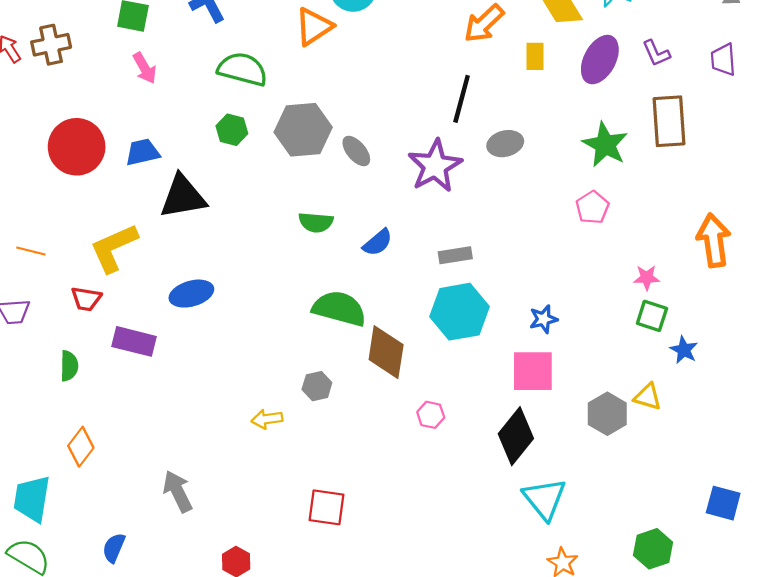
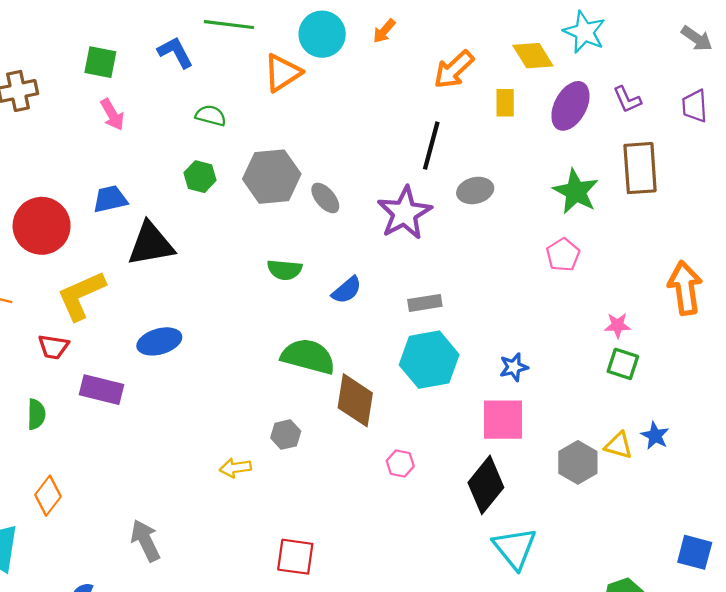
green semicircle: (242, 69) -> (211, 116), size x0.6
red circle: (77, 147) -> (42, 226), moved
blue star: (684, 350) -> (655, 436), moved

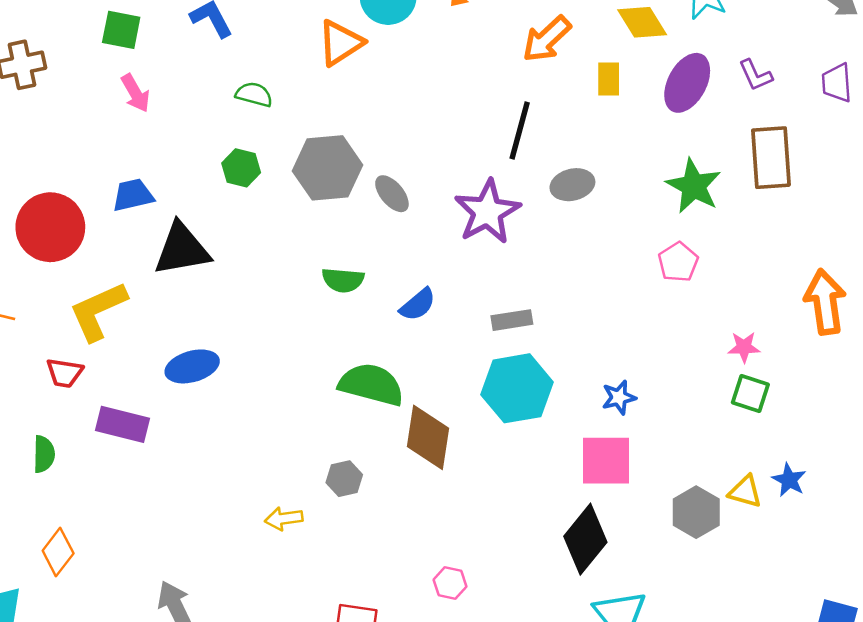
pink hexagon: (400, 464) -> (450, 583), moved

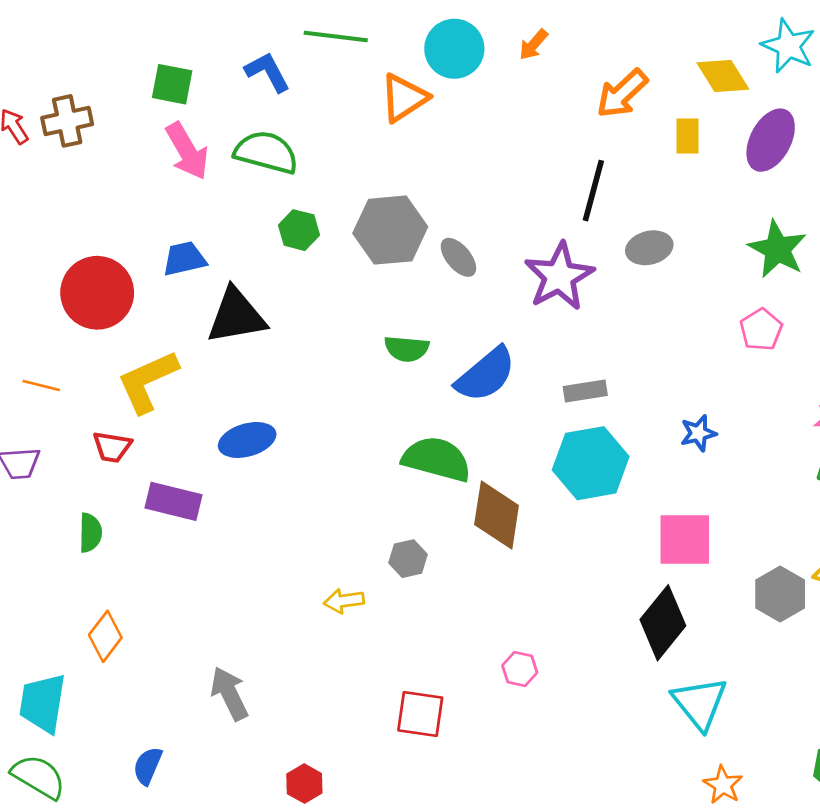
pink arrow: (135, 93) -> (187, 151), size x1.4
green semicircle: (254, 94) -> (266, 152), moved, size x1.6
blue semicircle: (418, 305) -> (486, 375), size x1.6
blue star: (619, 397) -> (698, 433), moved

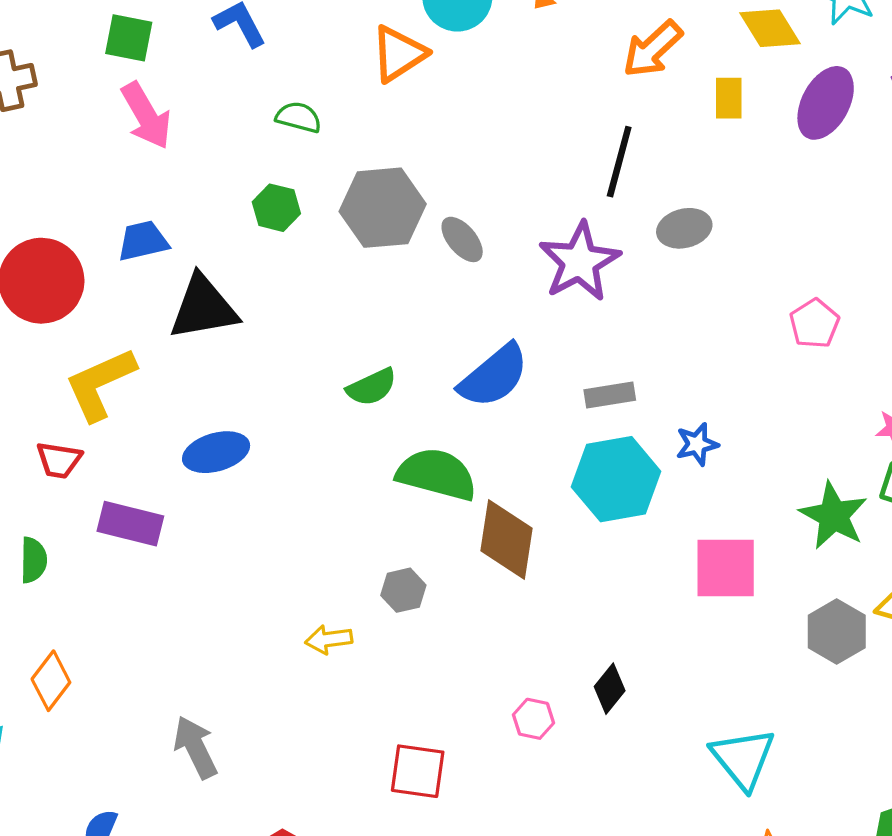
green semicircle: (266, 152) -> (299, 117), moved, size x0.6
green star: (777, 249) -> (834, 516), moved
green semicircle: (407, 349) -> (372, 387), moved, turned -30
blue star: (698, 433) -> (697, 444), moved
black diamond: (663, 623) -> (610, 689), moved, size x0.6

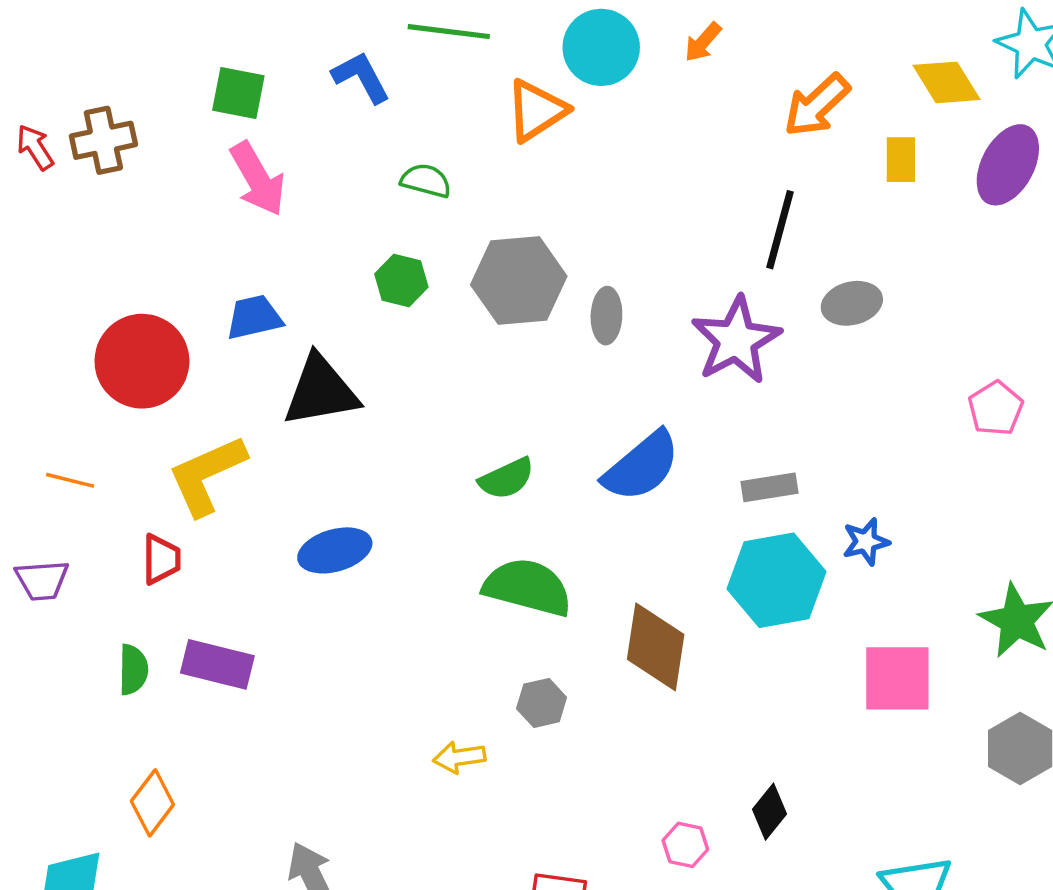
gray ellipse: (462, 239) -> (606, 316), turned 42
red trapezoid: (59, 460) -> (161, 559), turned -99
green semicircle: (437, 474) -> (528, 587), moved
purple rectangle: (130, 524) -> (217, 664), moved

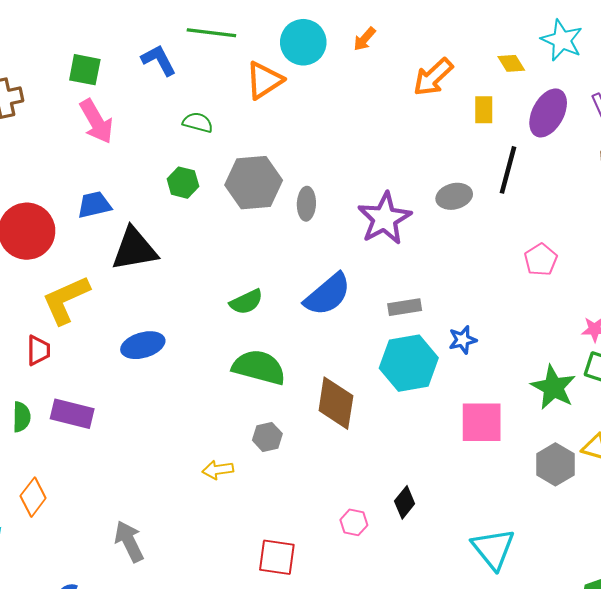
yellow diamond: (947, 82) -> (511, 63), size x0.7
black line: (780, 230) -> (508, 170), moved

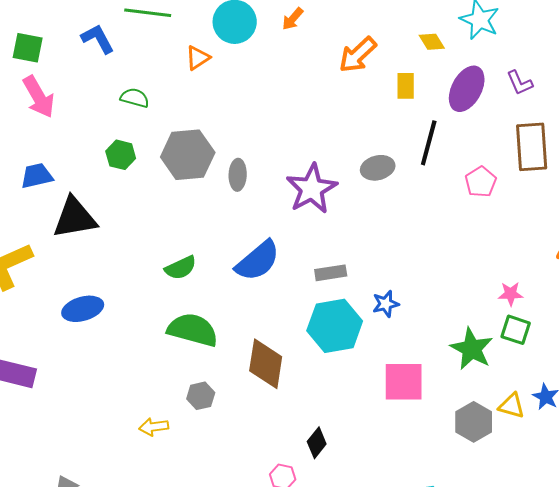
orange triangle: (264, 80) -> (198, 58), size x0.7
pink pentagon: (541, 260) -> (481, 182), moved
black diamond: (405, 502) -> (317, 443), moved

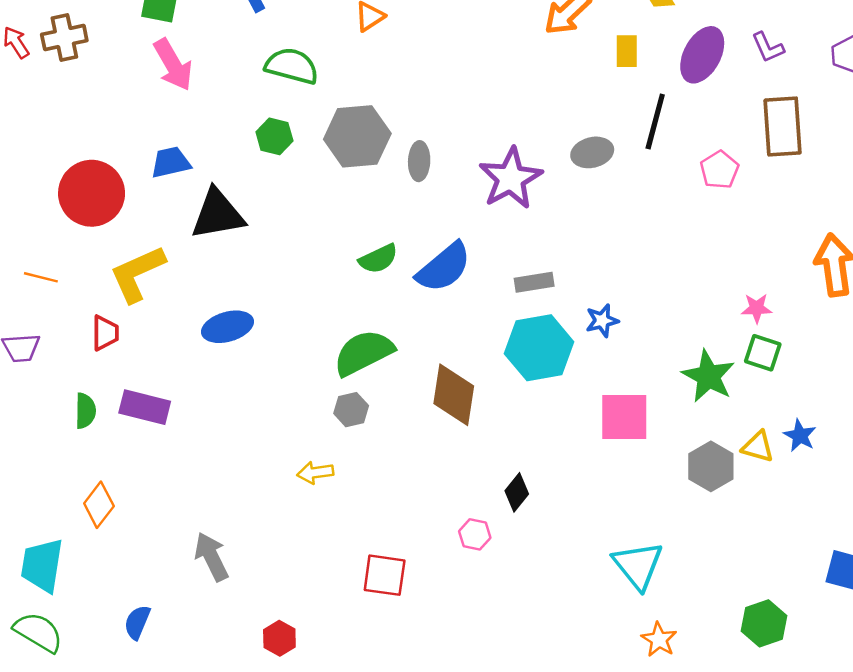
green semicircle: (135, 98) -> (292, 66), size x1.5
green semicircle: (181, 268) -> (378, 259), moved
green semicircle: (193, 330) -> (363, 353), turned -42
gray hexagon: (201, 396) -> (351, 410), moved

